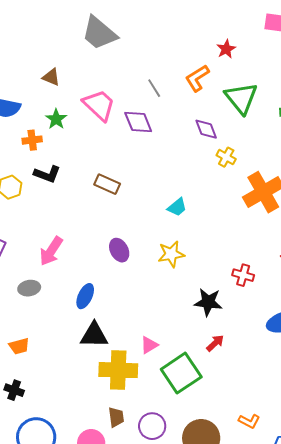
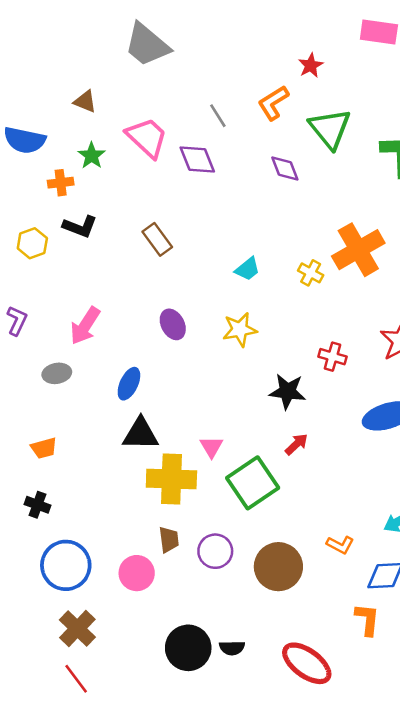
yellow cross: (226, 157) -> (311, 273), moved
brown rectangle: (107, 184) -> (157, 239), turned 30
pink triangle: (149, 345) -> (211, 447), turned -30

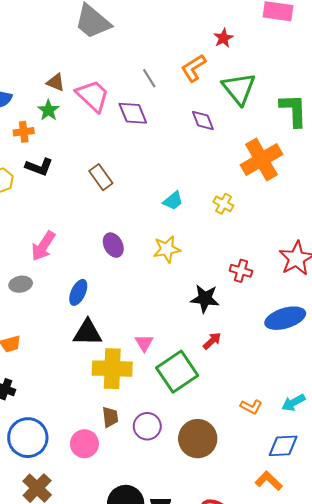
brown triangle: (85, 101) -> (56, 82), moved
orange cross: (358, 250) -> (262, 160), moved
orange L-shape: (340, 545) -> (251, 407), moved
orange L-shape: (367, 619) -> (269, 481), turned -52

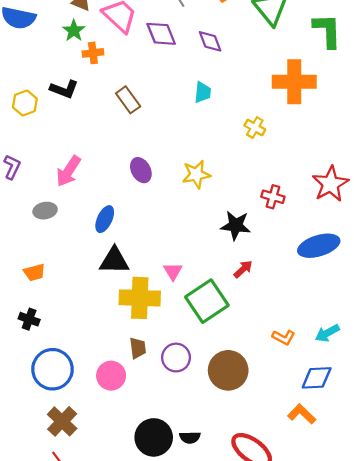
purple diamond: (203, 120) -> (210, 41), moved
orange cross: (24, 132) -> (93, 53), moved
orange cross: (262, 160) -> (294, 82), turned 30
cyan trapezoid: (173, 201) -> (203, 92), moved, turned -45

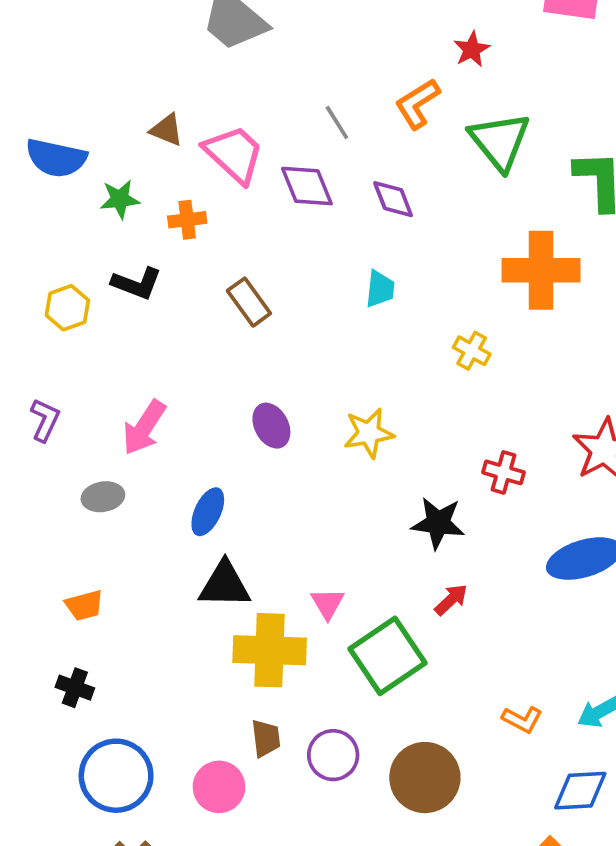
green star: (74, 31) -> (120, 199), moved, turned 30

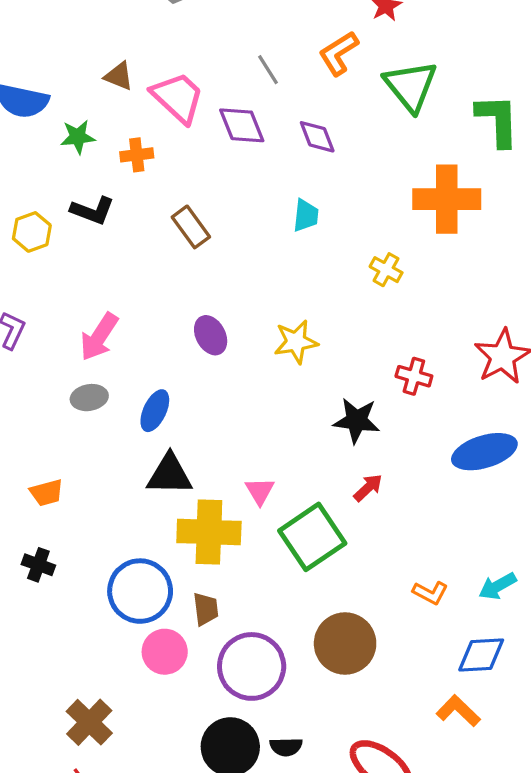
gray ellipse: (103, 497) -> (89, 398), moved
purple circle: (333, 755) -> (252, 666), moved, size x1.5
blue circle: (116, 776) -> (140, 591), moved

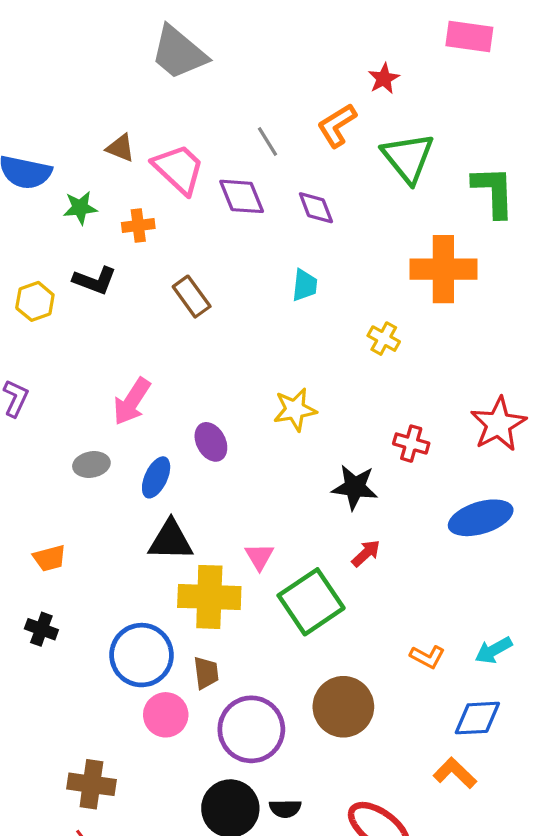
purple ellipse: (211, 335) -> (211, 442), moved
pink arrow: (99, 337) -> (132, 402), moved
brown cross: (89, 722) -> (91, 784), turned -36

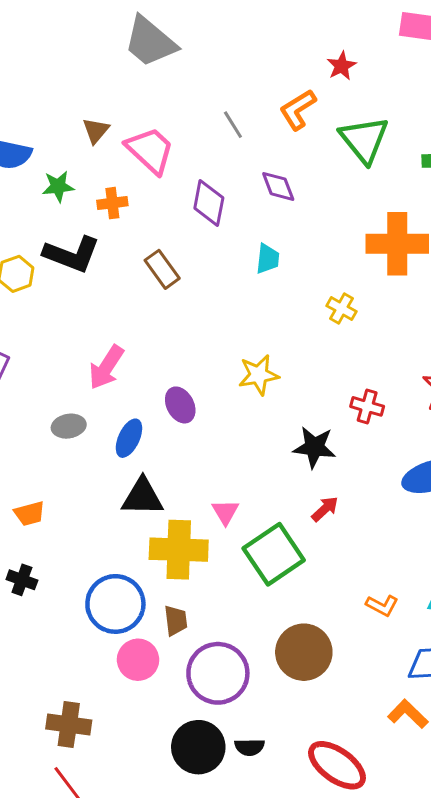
brown triangle: (121, 148) -> (96, 131), turned 48
purple diamond: (242, 196) -> (209, 203), moved, turned 33
black L-shape: (95, 280) -> (72, 254), size x1.4

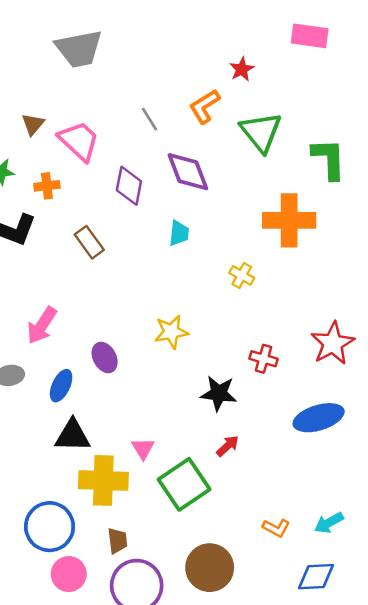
gray trapezoid: (150, 42) -> (79, 49), turned -51
purple diamond: (278, 186) -> (188, 172), size x1.5
brown trapezoid: (176, 621) -> (117, 541), moved

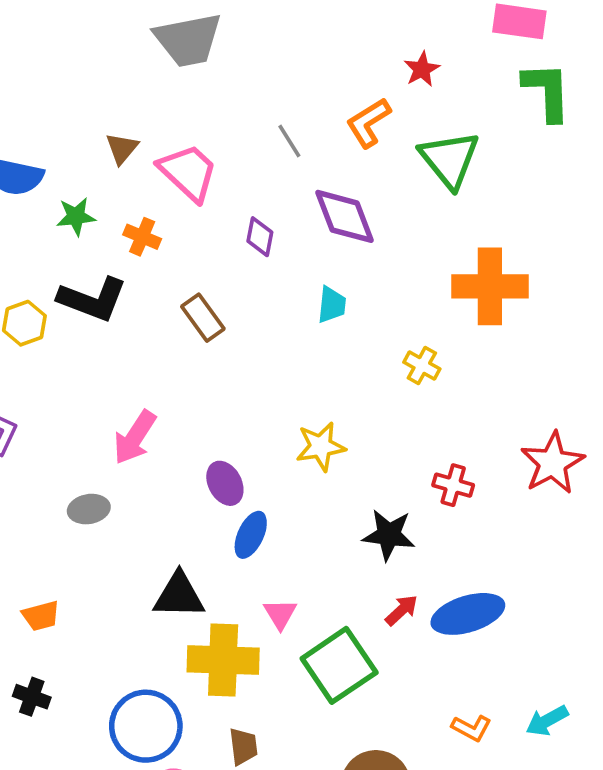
green L-shape: (329, 159) -> (547, 91), moved
orange cross: (47, 186) -> (142, 237), turned 30
purple diamond: (129, 186) -> (260, 237), size x0.7
blue ellipse: (61, 386) -> (251, 535), moved
blue ellipse: (319, 418) -> (468, 614), moved

